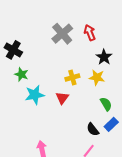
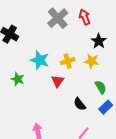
green star: (21, 74) -> (18, 79), moved
cyan star: (35, 95) -> (40, 60), moved, turned 30
black semicircle: (93, 129) -> (80, 104), moved

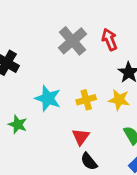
red triangle: (58, 81) -> (81, 137), moved
black semicircle: (80, 104) -> (89, 161), moved

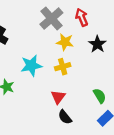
cyan star: (48, 98) -> (31, 66), turned -30
yellow star: (119, 100) -> (65, 42), moved

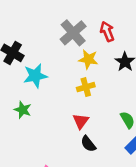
cyan star: (31, 66) -> (35, 76), moved

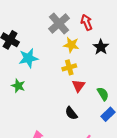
red triangle: (81, 121) -> (78, 86), moved

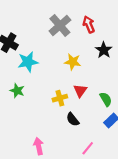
yellow star: (71, 45) -> (73, 62), moved
yellow cross: (69, 67) -> (60, 98), moved

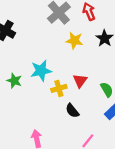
cyan star: (28, 62) -> (41, 71), moved
yellow star: (73, 62) -> (74, 41), moved

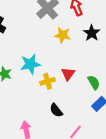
black semicircle: (72, 111) -> (56, 110), moved

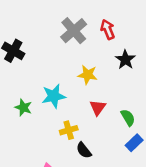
yellow star: (63, 35) -> (88, 75), moved
yellow cross: (48, 81) -> (69, 130), moved

